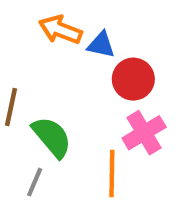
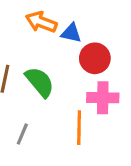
pink cross: (144, 133) -> (103, 98), turned 32
green semicircle: (52, 137) -> (40, 82), moved

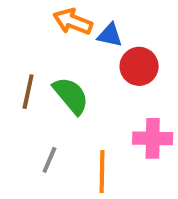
pink cross: (103, 98) -> (153, 138), moved
orange line: (79, 128) -> (102, 172), moved

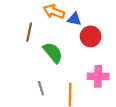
brown line: (28, 92) -> (29, 32), moved
gray line: (49, 160) -> (41, 88), turned -40

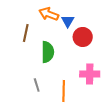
blue triangle: (74, 19) -> (68, 21), turned 48
green semicircle: (53, 53) -> (48, 52), turned 40

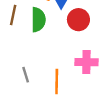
green semicircle: (48, 52) -> (38, 20), moved

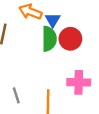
green semicircle: (38, 20) -> (49, 39), moved

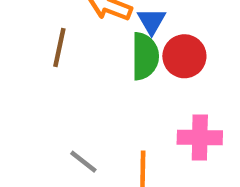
gray line: (16, 95) -> (83, 162), turned -35

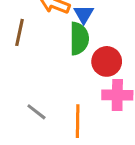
red circle: (184, 56) -> (107, 61), moved

